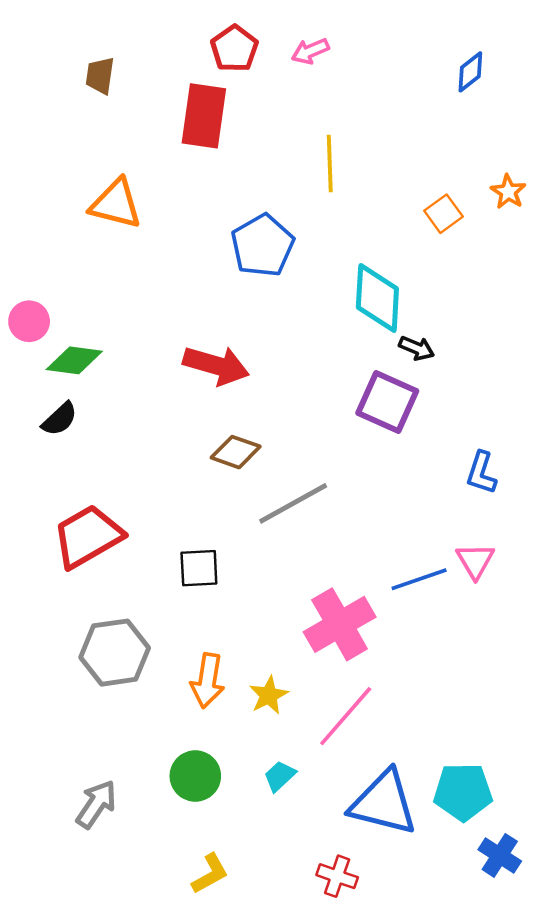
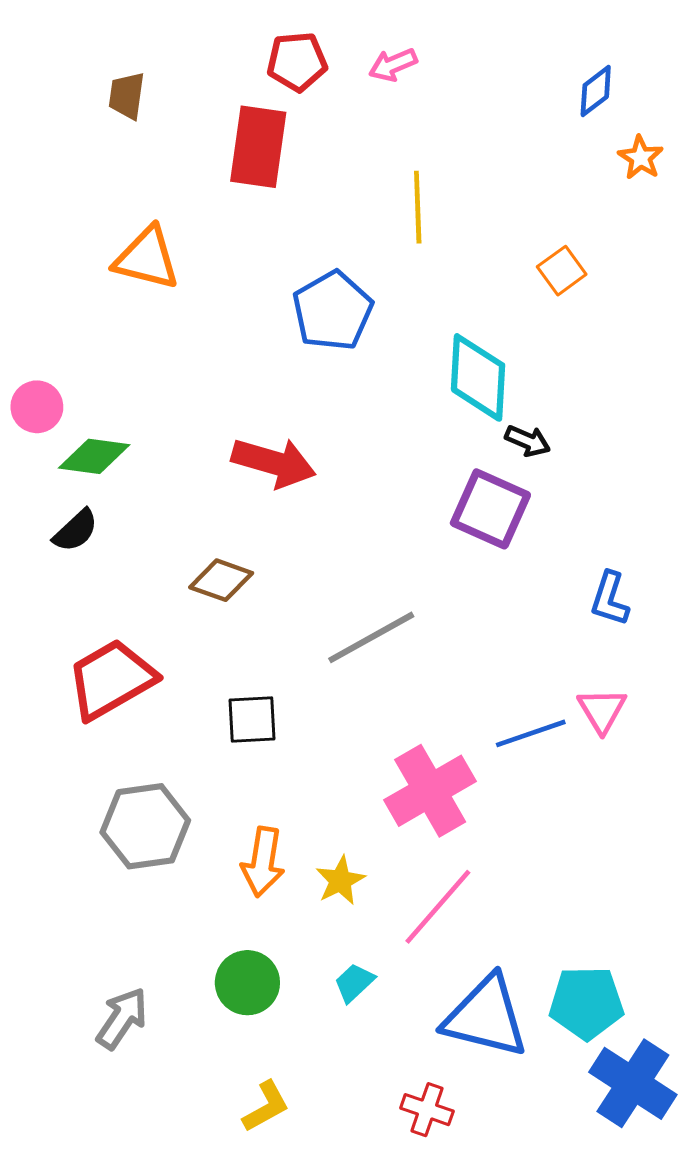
red pentagon: (234, 49) -> (297, 62), turned 30
orange star: (508, 192) -> (641, 158), moved
brown diamond: (236, 452) -> (221, 580), moved
blue cross: (500, 855) -> (633, 1083), size x1.6

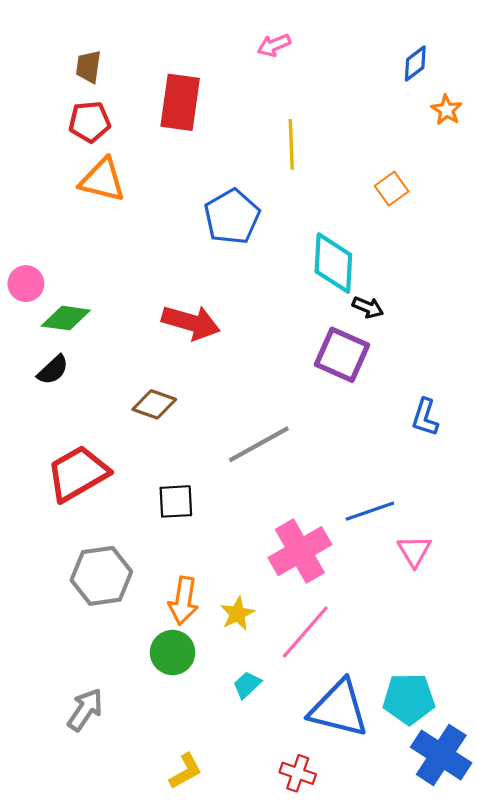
red pentagon: (297, 62) -> (90, 122), moved
pink triangle: (602, 710) -> (414, 551), moved
green circle: (247, 983) -> (173, 652), moved

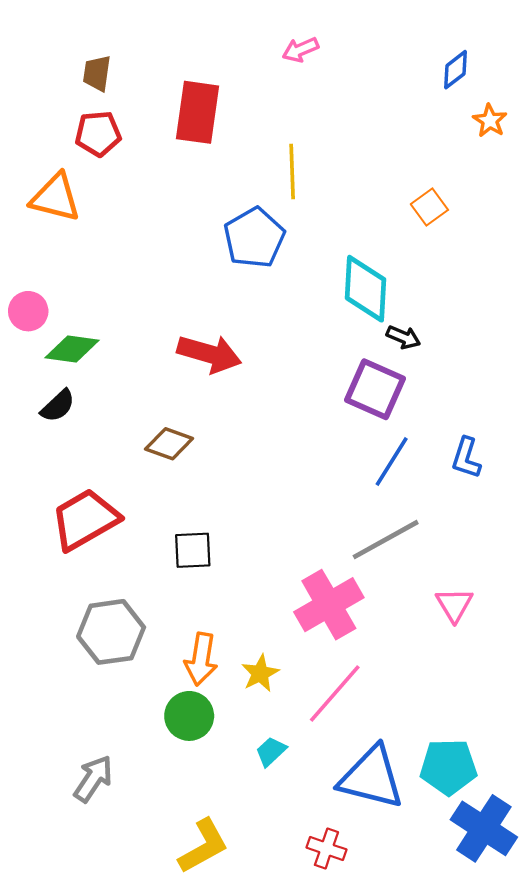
yellow line: (291, 144) -> (292, 171), moved
orange triangle: (102, 180) -> (55, 198), moved
gray line: (259, 444) -> (386, 540), moved
blue line: (370, 511) -> (392, 461), moved, turned -39
yellow L-shape: (186, 771) -> (203, 846), size x1.4

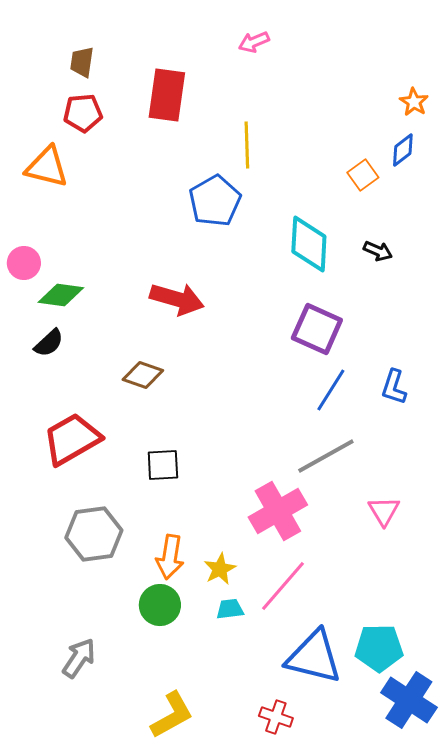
blue diamond: (455, 70) -> (403, 150), moved
black arrow: (403, 337) -> (378, 251), moved
cyan trapezoid: (271, 751) -> (230, 609), moved, turned 36

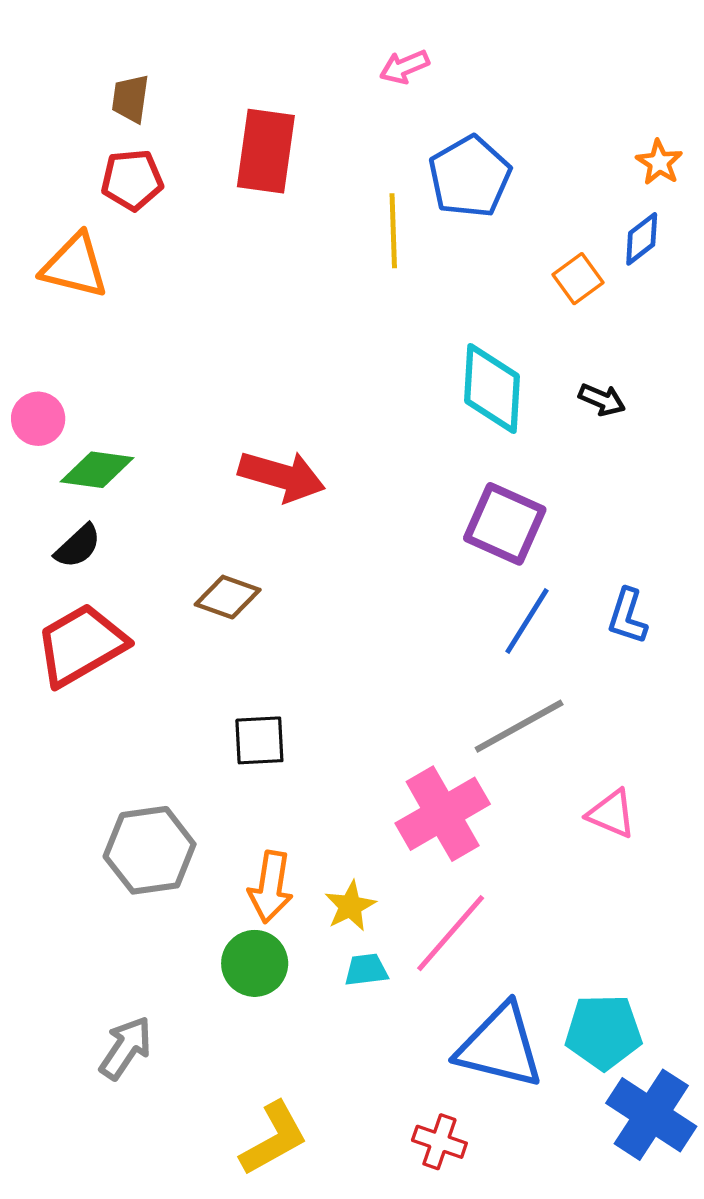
blue pentagon: (215, 201) -> (470, 177), moved
red trapezoid: (72, 439) -> (81, 645), moved
pink triangle: (384, 511) -> (611, 814), turned -36

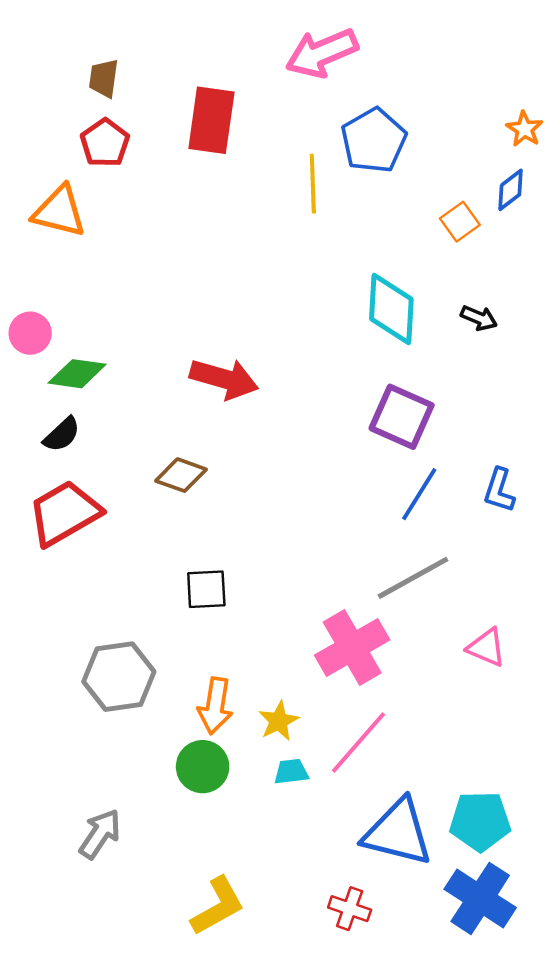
pink arrow: (404, 67) -> (322, 53), size x1.8
red pentagon: (132, 180) -> (105, 143), turned -30
blue cross: (651, 1115) -> (480, 898), moved

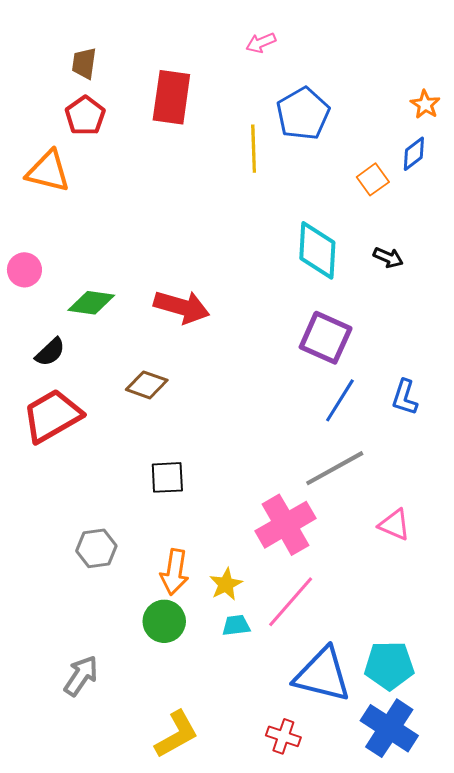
pink arrow: (322, 53) -> (261, 43), size x0.5
green diamond: (77, 374) -> (91, 303), moved
gray hexagon: (119, 677) -> (96, 548), size x0.7

